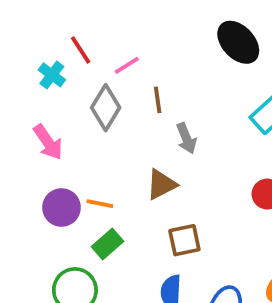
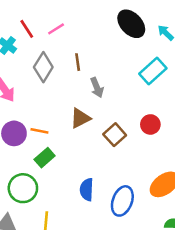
pink line: (127, 65) -> (56, 29), moved
brown square: (184, 240) -> (115, 135), moved, turned -30

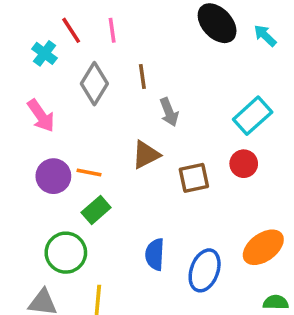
pink line: (56, 29) -> (112, 30), turned -66
cyan rectangle: (153, 71) -> (253, 116), moved
brown square: (115, 135) -> (194, 178), turned 30

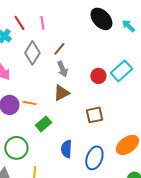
brown line: (142, 77) -> (59, 49), turned 48
gray arrow: (169, 112) -> (62, 69), moved
red circle: (244, 164) -> (98, 76), moved
brown square: (194, 178) -> (94, 115), moved
green rectangle: (96, 210) -> (43, 124), moved

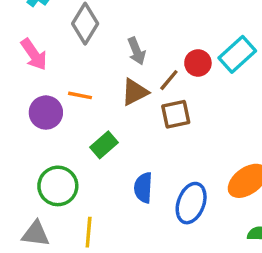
brown line: (59, 49) -> (169, 80), moved
orange line: (29, 103) -> (80, 95), moved
brown square: (94, 115) -> (176, 114), moved

